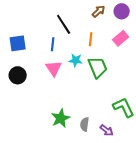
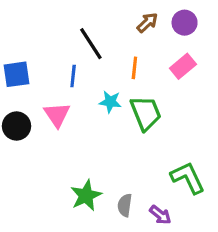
pink triangle: (54, 68) -> (57, 115), moved

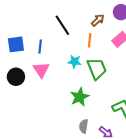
brown arrow: (147, 23) -> (98, 20), moved
blue line: (73, 76) -> (40, 46), moved
green star: (86, 195) -> (80, 97), moved

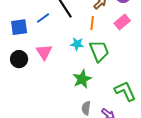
blue line: (40, 46) -> (43, 18), moved, turned 48

